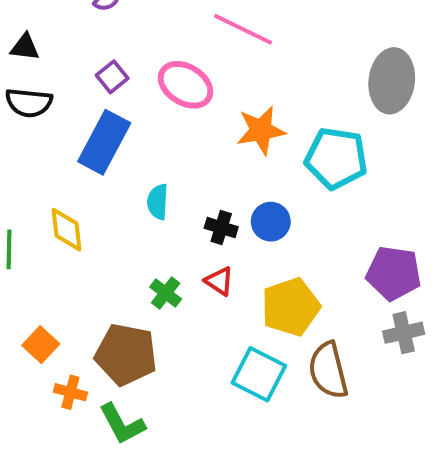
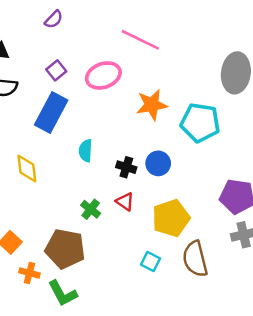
pink ellipse: (185, 85) -> (103, 75), turned -52
cyan square: (259, 374) -> (151, 262), size x0.6

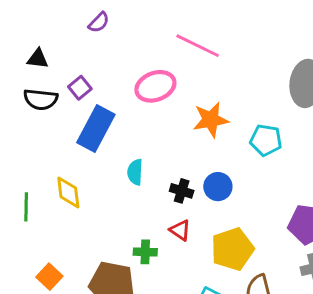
purple square: (56, 70) -> (80, 88), moved
cyan pentagon: (200, 123) -> (266, 140), size x0.7
green cross: (91, 209) -> (145, 252), moved, turned -36

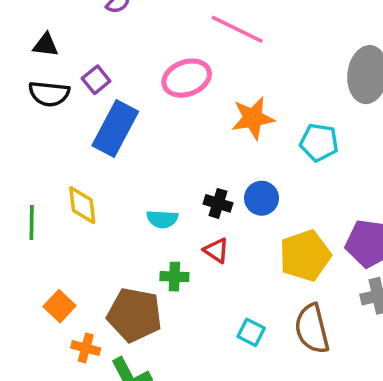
cyan semicircle: (135, 172) -> (162, 219), moved, turned -90
yellow pentagon: (232, 249) -> (305, 256), moved

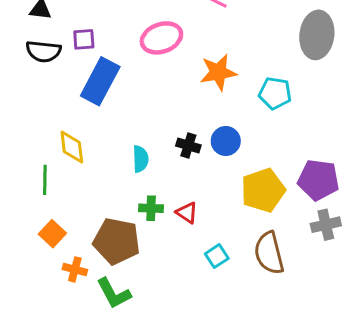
purple square: (96, 80) -> (84, 39), turned 35
cyan semicircle: (162, 219) -> (141, 159), turned -95
green line: (32, 223) -> (45, 180), moved
red triangle: (216, 250) -> (187, 213), moved
cyan square: (251, 332) -> (217, 256), turned 30

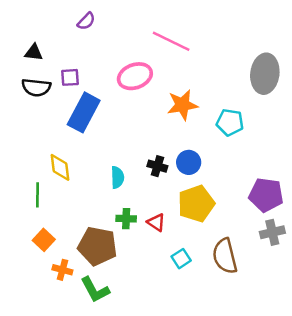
yellow pentagon: (263, 190) -> (196, 204), moved

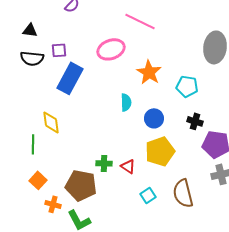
orange star: (182, 105) -> (149, 72), turned -30
black cross: (157, 166) -> (195, 121), moved
cyan semicircle: (117, 177) -> (126, 102), moved

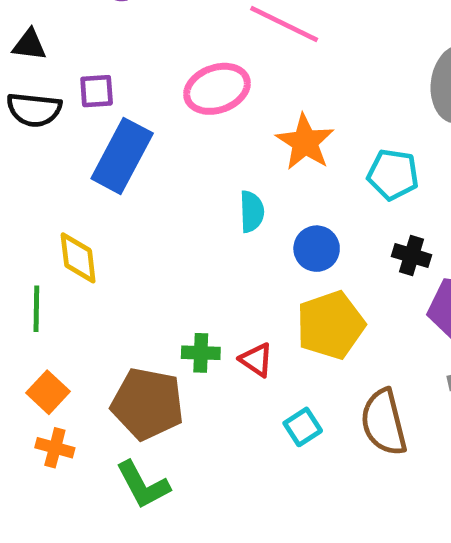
orange cross: (53, 204) -> (55, 448), moved

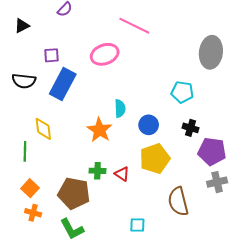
black triangle: (29, 45) -> (22, 26), moved, turned -35
black semicircle: (34, 110) -> (24, 81), moved
orange star: (305, 142) -> (100, 130), moved
cyan square: (303, 427) -> (137, 225), moved, turned 35

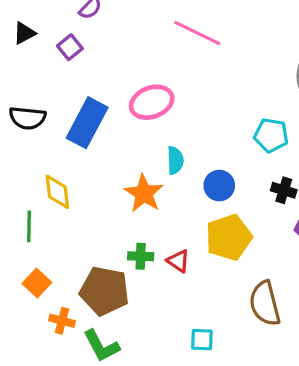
pink ellipse: (105, 54) -> (152, 102), moved
purple square: (51, 55) -> (70, 47), moved, turned -35
orange cross: (33, 213) -> (62, 321), moved

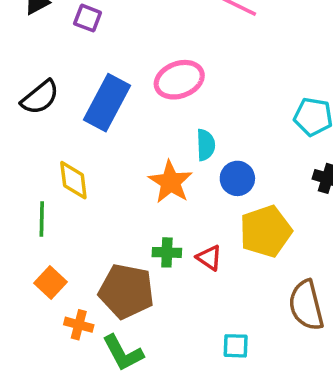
purple square: (70, 47) -> (88, 18), turned -30
black semicircle: (27, 118) -> (40, 97), turned -45
blue circle: (219, 186) -> (237, 178), moved

